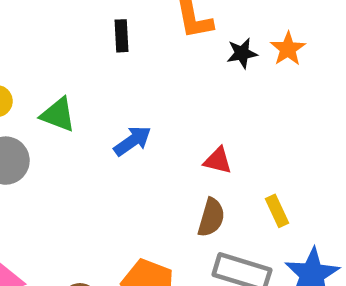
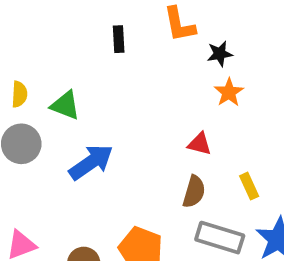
orange star: (288, 49) -> (229, 92), moved
blue arrow: (132, 141) -> (91, 162), moved, size x1.4

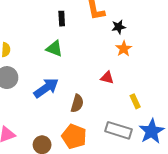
green triangle: (65, 105) -> (54, 49), moved
brown semicircle: (194, 192) -> (77, 103), moved

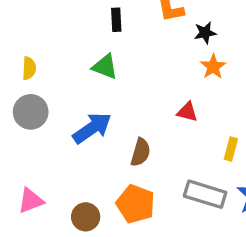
yellow rectangle: (135, 101) -> (231, 149), turned 40

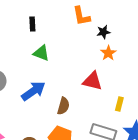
black rectangle: (116, 20) -> (32, 24), moved
red triangle: (187, 112) -> (92, 81), size x1.5

